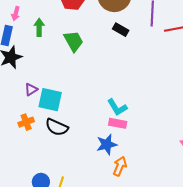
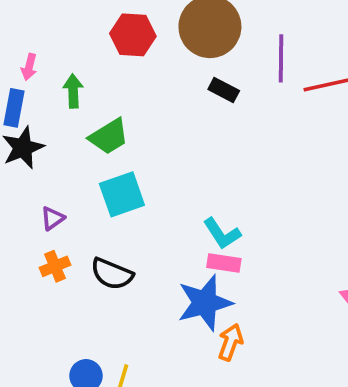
green trapezoid: (74, 41) -> (109, 137), moved, turned 90
purple triangle: (31, 89) -> (53, 218), moved
cyan square: (50, 100) -> (122, 194), moved, turned -30
blue star: (107, 144) -> (205, 303), size x1.4

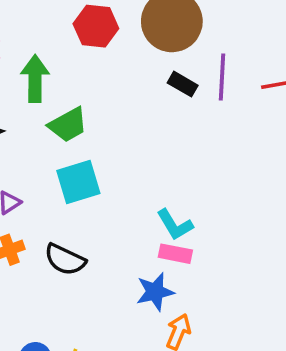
purple line: (281, 58) -> (222, 77), moved
green arrow: (73, 91) -> (35, 79), size x1.4
blue star: (205, 303) -> (155, 292), size x0.7

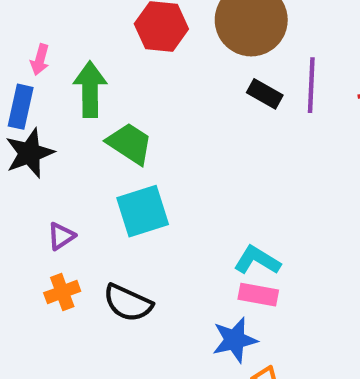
green trapezoid: (68, 125) -> (130, 144), turned -117
cyan L-shape: (175, 225) -> (257, 260), turned 153

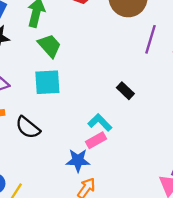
black rectangle: (265, 94) -> (125, 91), moved
pink rectangle: (258, 295) -> (96, 140), turned -54

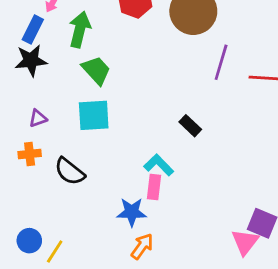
pink rectangle: (96, 140) -> (154, 187), turned -54

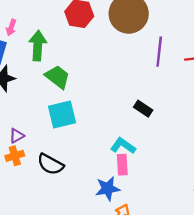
purple triangle: (38, 118) -> (17, 136), moved

